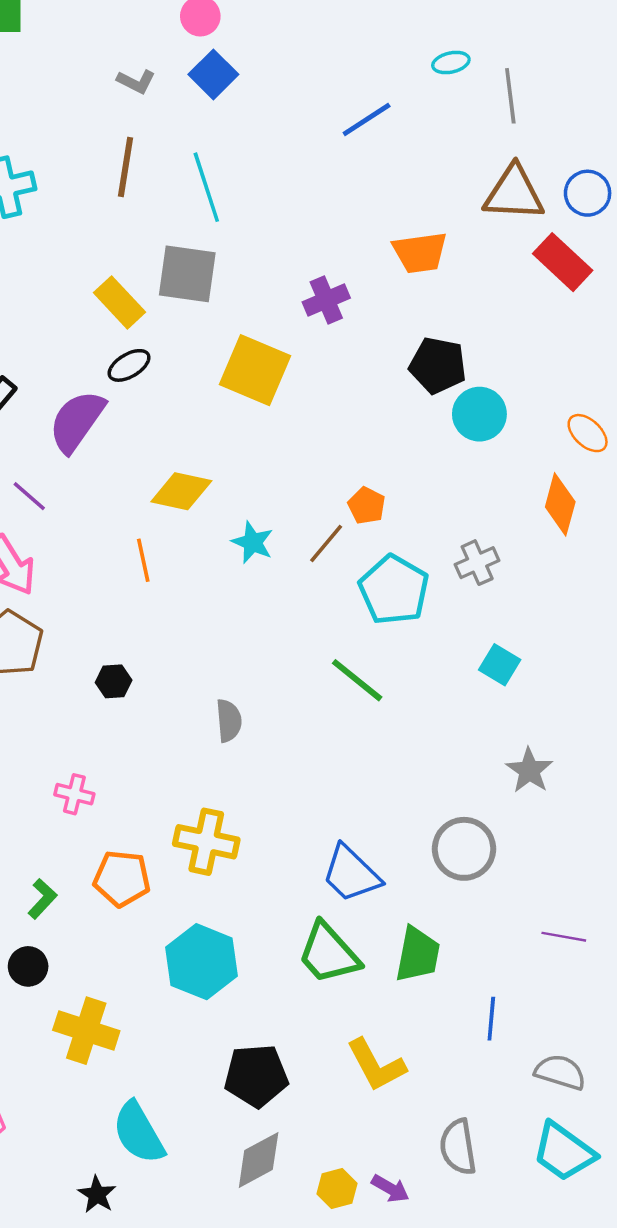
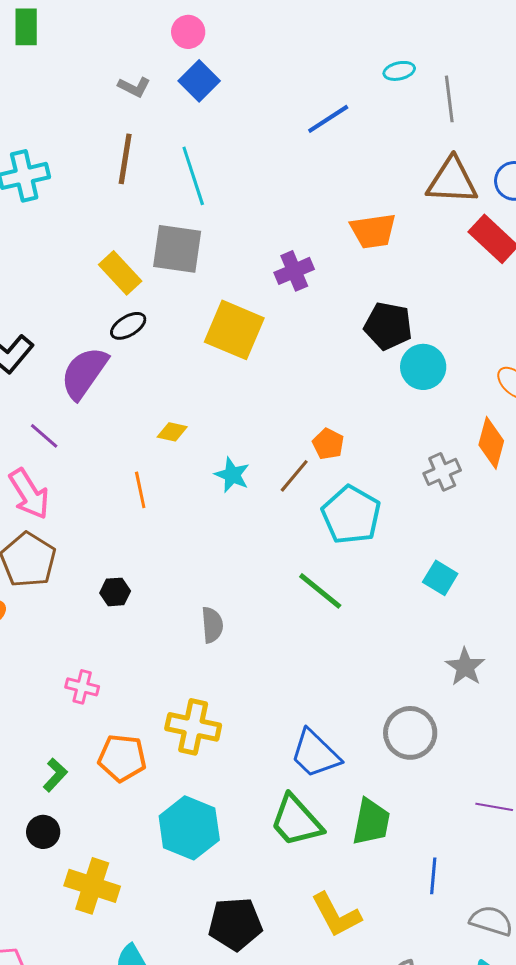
yellow diamond: (181, 491) -> (172, 432), size x0.6
gray cross: (477, 563) -> (442, 472), moved

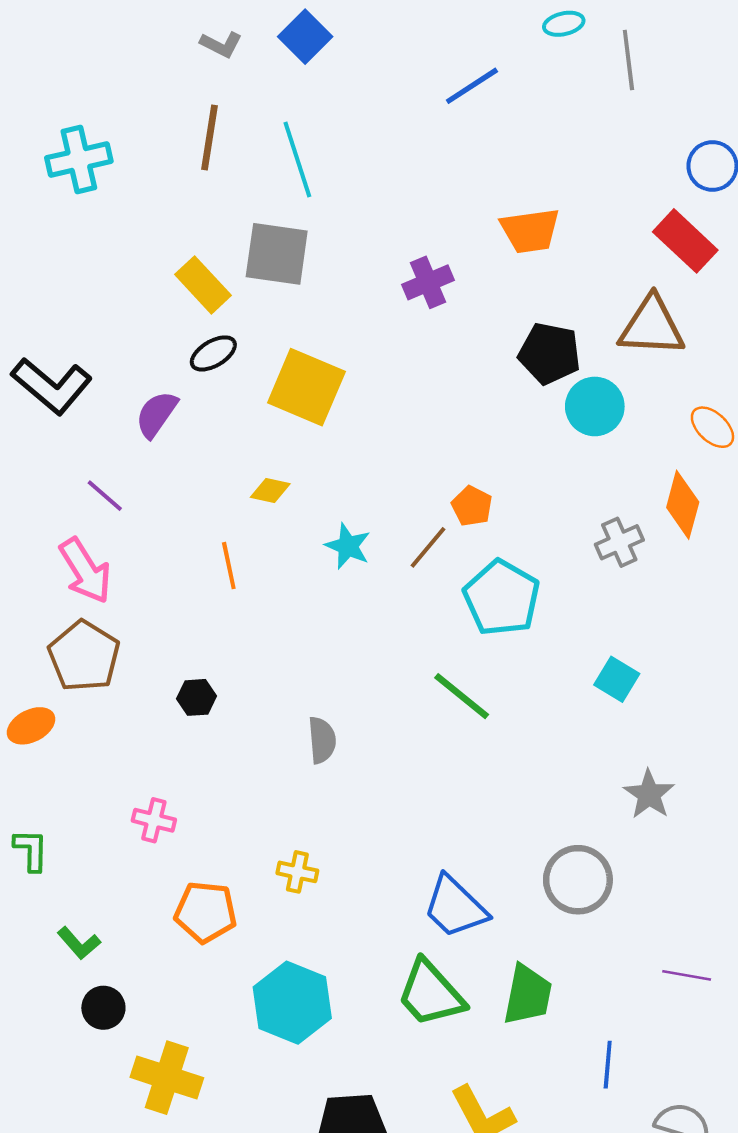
brown triangle: (452, 181) -> (652, 326), moved
yellow square: (234, 330) -> (306, 387), moved
purple semicircle: (84, 373) -> (156, 414), size x0.7
yellow cross: (193, 727) -> (297, 872), size x0.6
green L-shape: (55, 775) -> (79, 943), moved, turned 96

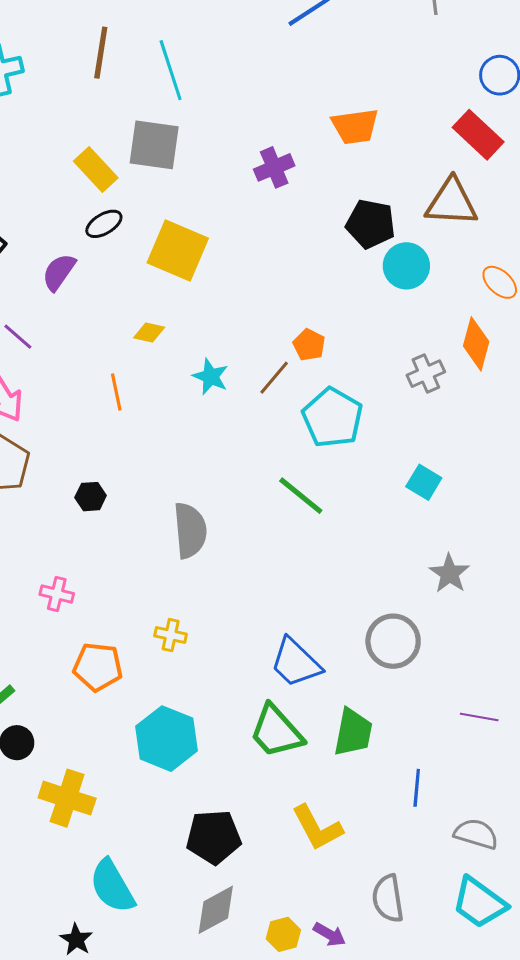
gray semicircle: (322, 740) -> (190, 530), size x1.5

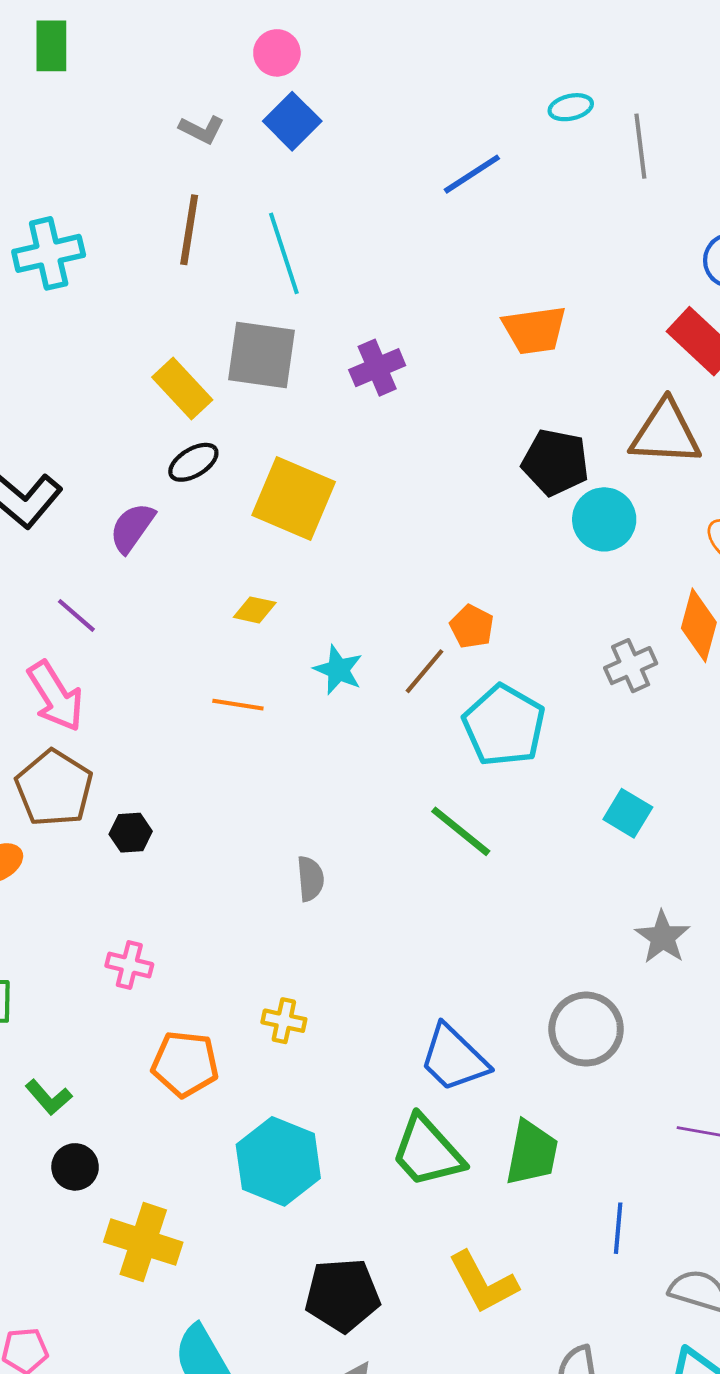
purple cross: (274, 167) -> (377, 368), moved
orange line: (116, 392) -> (238, 705), moved, turned -69
black hexagon: (91, 497) -> (131, 833), moved
gray semicircle: (190, 530) -> (310, 879), size x0.6

